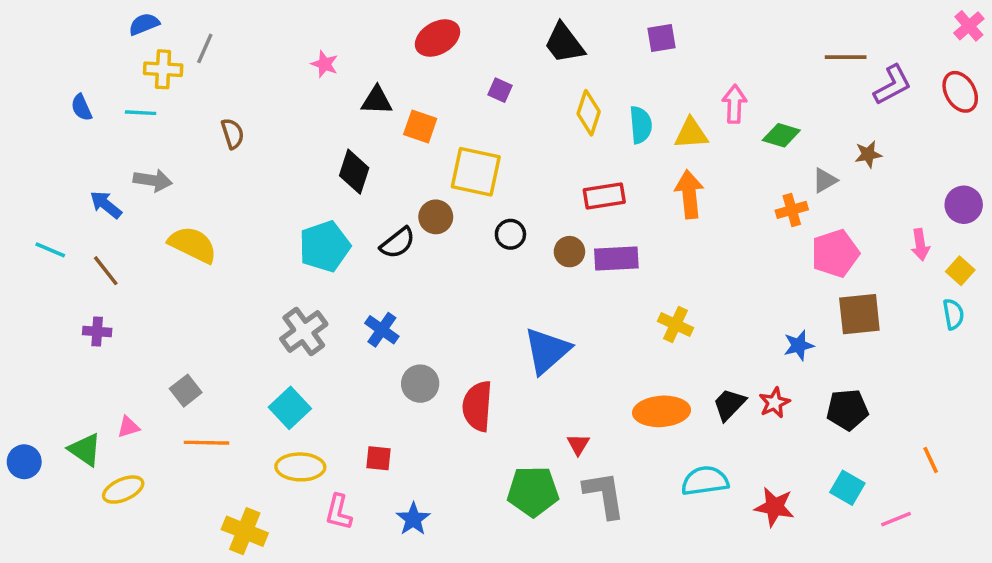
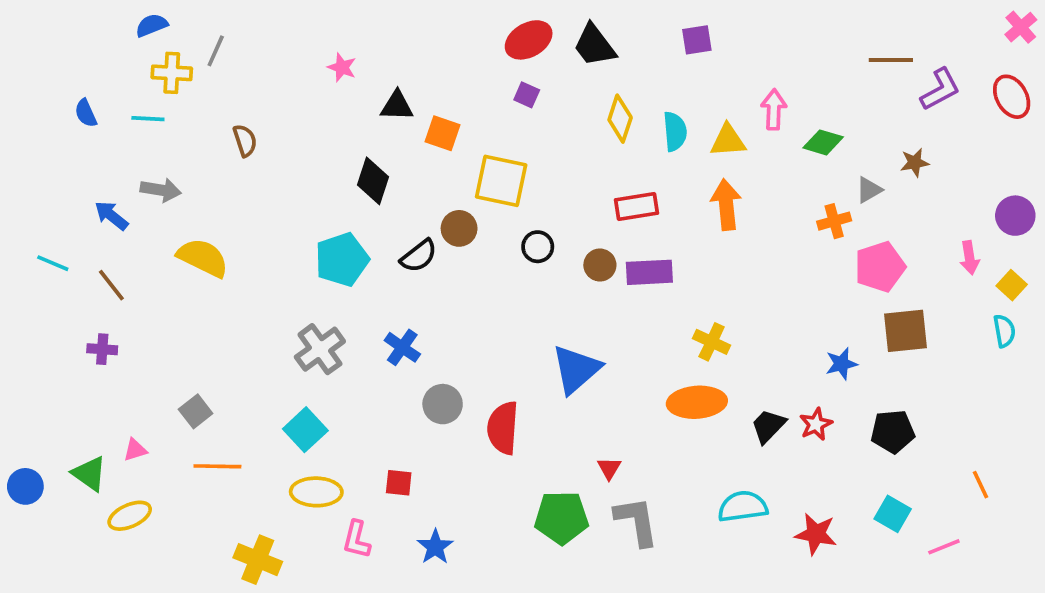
red ellipse: (437, 38) -> (529, 40), moved
orange ellipse: (662, 411) -> (697, 402), moved

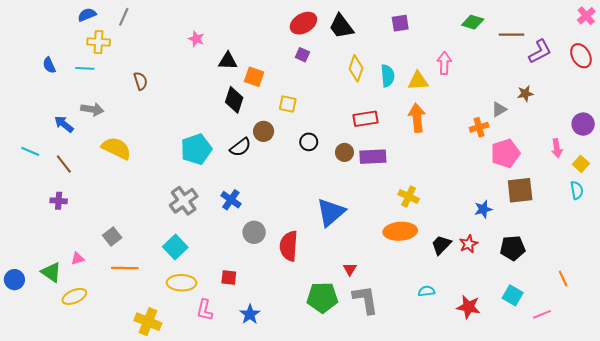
gray line: (216, 51) -> (124, 17), moved
green diamond: (823, 142) -> (473, 22), moved
black diamond: (373, 181) -> (234, 100), moved
yellow square: (501, 181) -> (288, 104), size x0.6
cyan semicircle: (743, 507) -> (426, 291), size x0.6

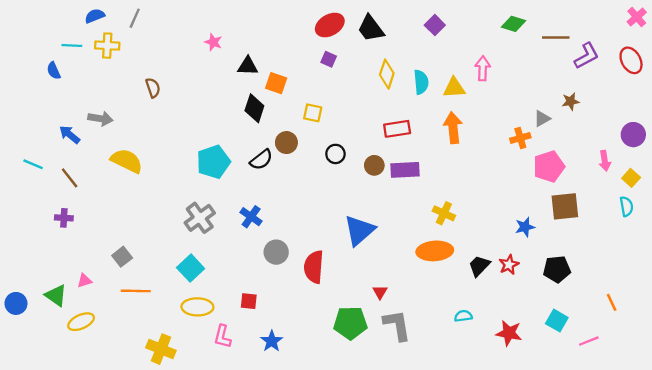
purple square: (400, 23) -> (435, 25), turned -36
cyan line: (85, 68) -> (72, 46), moved

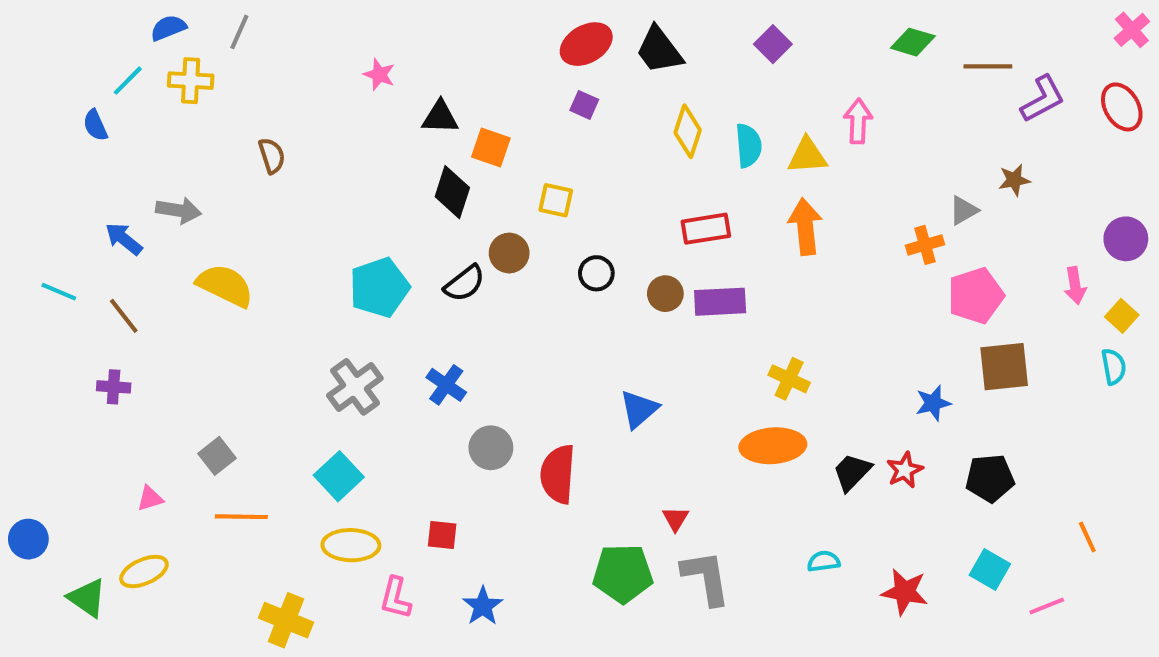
cyan line: (72, 46) -> (128, 81), turned -48
blue triangle: (359, 230) -> (639, 409), size x0.7
green triangle: (56, 295) -> (87, 598), moved

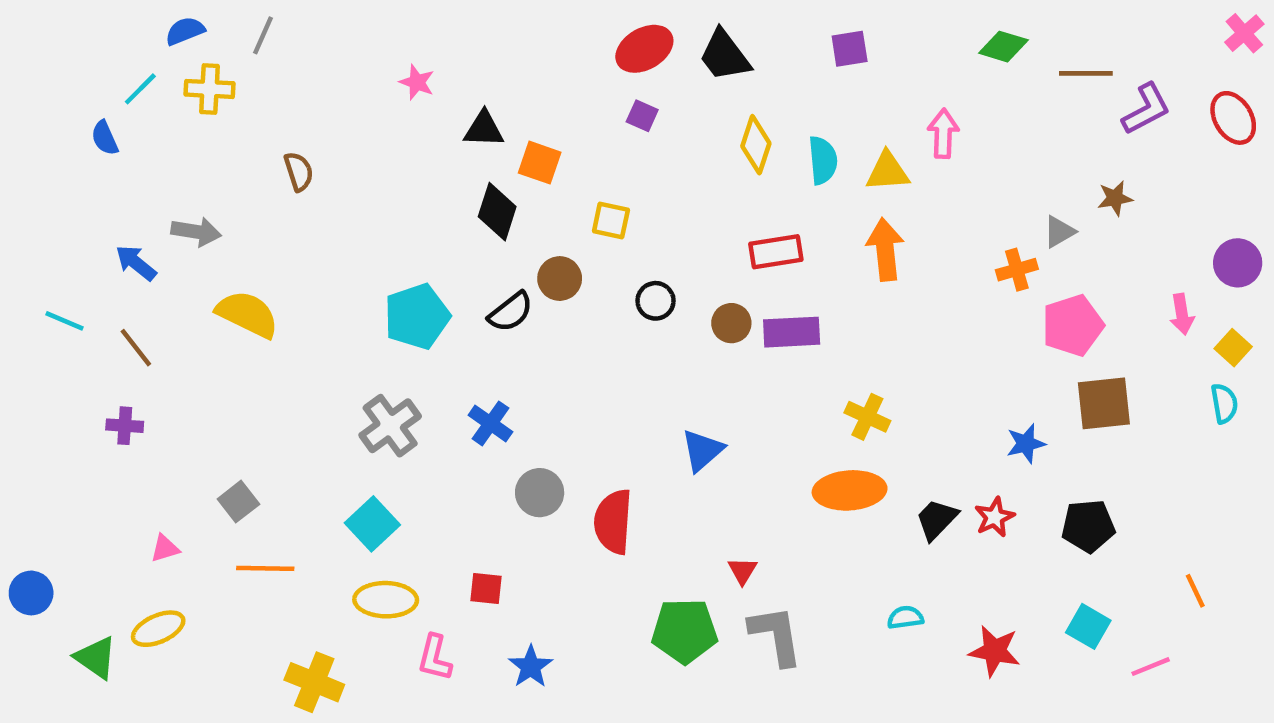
purple square: (773, 44) -> (850, 49), turned 36

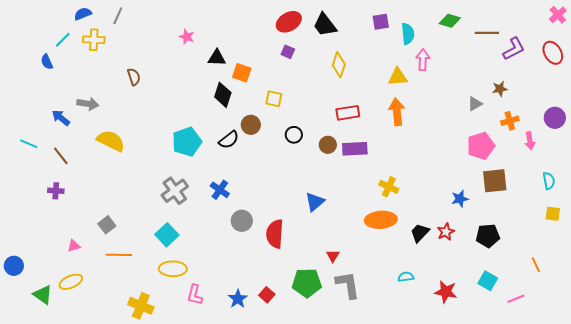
cyan semicircle: (823, 160) -> (408, 34), moved
orange cross: (1017, 270) -> (510, 121), moved
yellow square: (1233, 348) -> (553, 214), moved, turned -35
red square: (486, 589) -> (267, 295), moved, turned 35

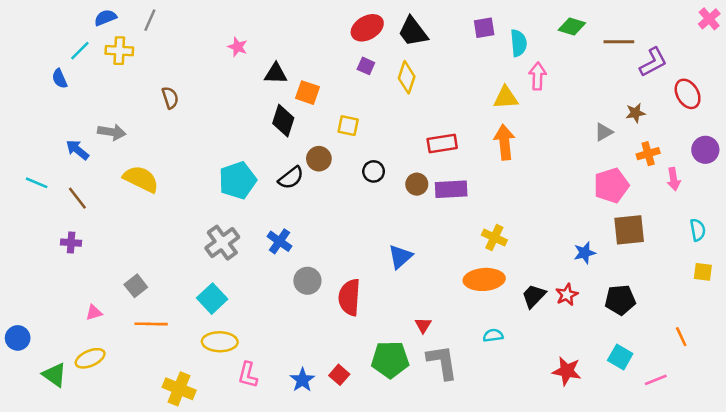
red ellipse: (553, 53) -> (688, 94), moved
yellow diamond: (339, 65) -> (407, 77), moved
cyan semicircle: (406, 277) -> (493, 335), moved

